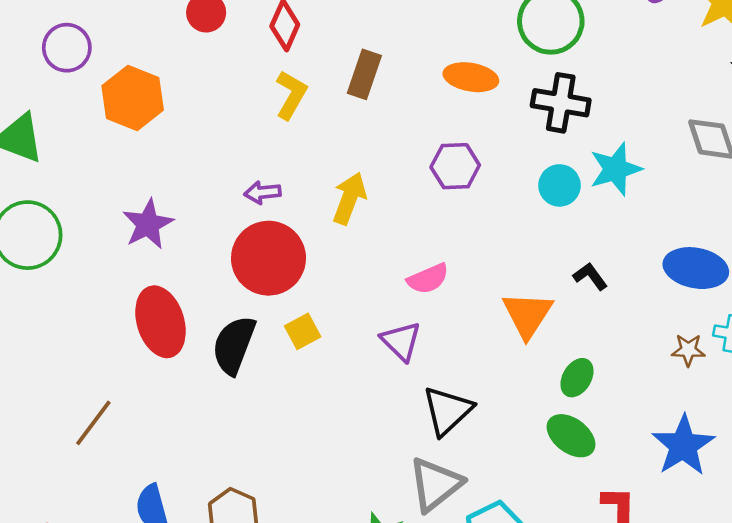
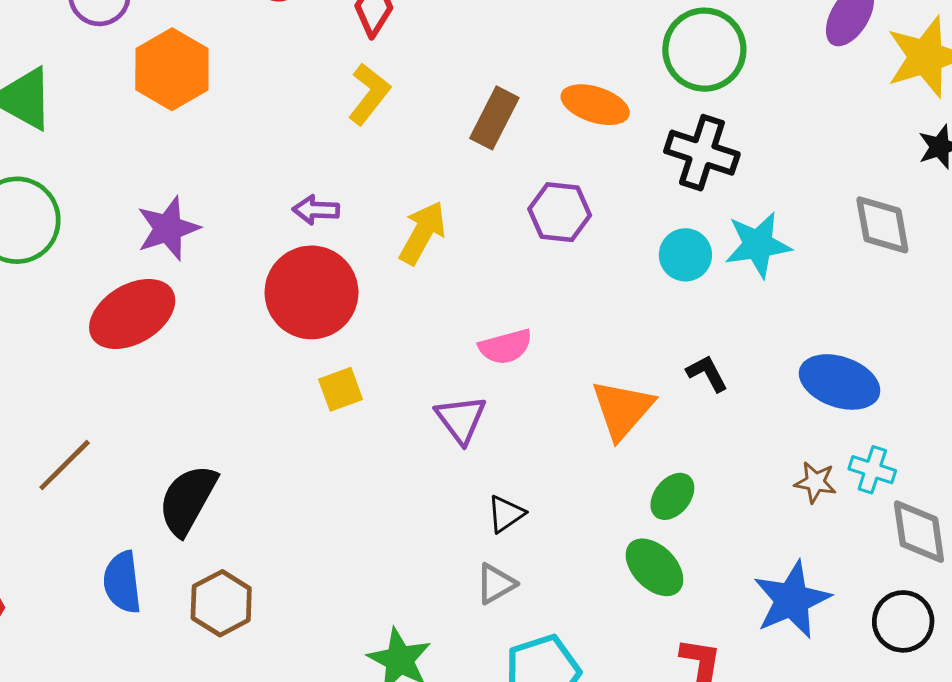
brown rectangle: (364, 74) -> (494, 118), moved
red ellipse: (160, 322) -> (132, 314), moved, turned 68
black semicircle: (234, 345) -> (188, 500), moved
black triangle: (447, 411) -> (506, 514), size x0.6
gray triangle: (435, 484) -> (496, 584), moved, size x0.6

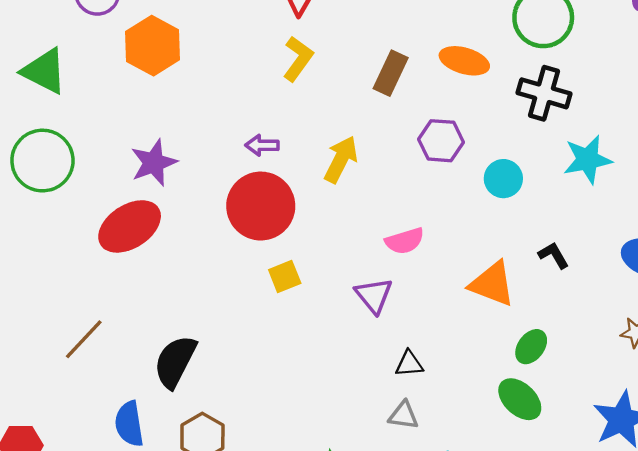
cyan circle: (685, 255) -> (503, 179), moved
orange triangle: (622, 409) -> (492, 284), turned -48
black triangle: (506, 514) -> (409, 364), turned 32
gray triangle: (496, 584) -> (404, 415), turned 40

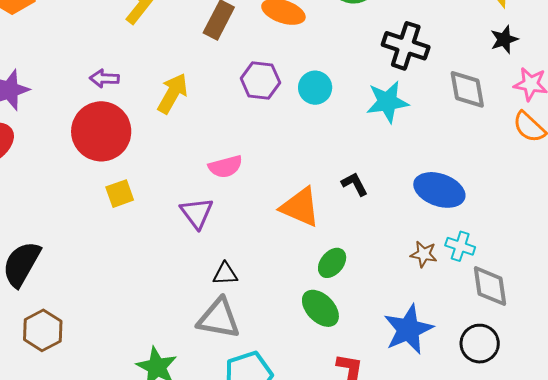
black cross: (544, 93) -> (406, 46), moved
cyan circle: (503, 179) -> (315, 88), moved
gray triangle: (404, 415) -> (219, 318), size x1.6

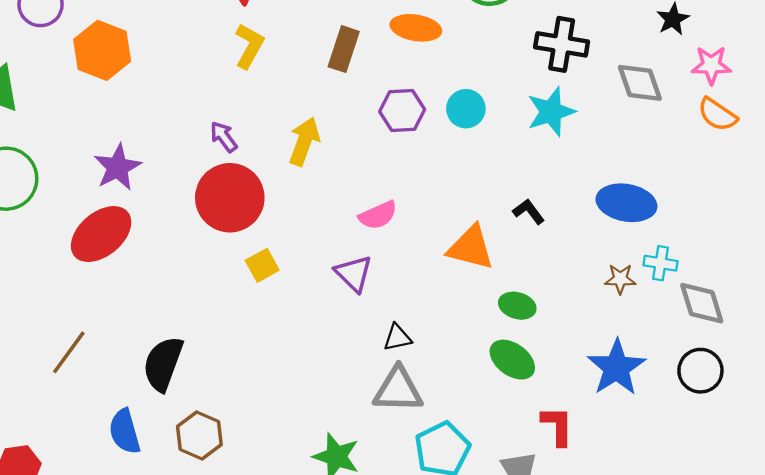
purple arrow: (104, 78) -> (224, 137), turned 60
green ellipse: (332, 263) -> (517, 306), turned 76

